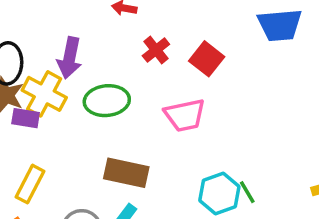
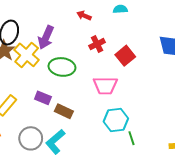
purple rectangle: (26, 118) -> (43, 98), moved
brown rectangle: (126, 173) -> (64, 111), size x0.7
cyan hexagon: (219, 193) -> (116, 120), moved

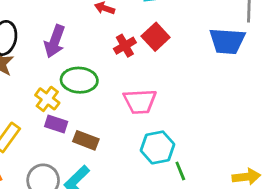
yellow cross: (27, 55) -> (47, 99), moved, size x0.7
red square: (125, 56) -> (156, 37), moved

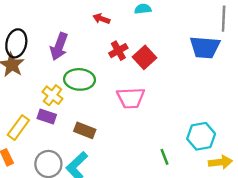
red square: (156, 37) -> (145, 57), moved
purple rectangle: (56, 124) -> (47, 117), moved
cyan hexagon: (158, 147) -> (201, 136), moved

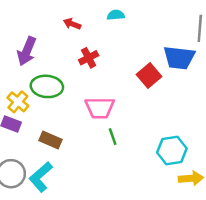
red square: (145, 57) -> (149, 75), moved
green line: (165, 157) -> (113, 137), moved

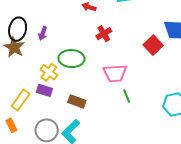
purple arrow: (27, 51) -> (43, 33), moved, size x0.6

